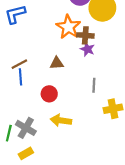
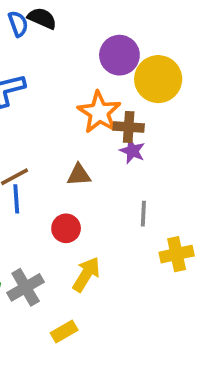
yellow arrow: (61, 120) -> (86, 274), turned 114
gray cross: (26, 128) -> (26, 287), turned 30
yellow rectangle: (26, 153) -> (64, 331), moved

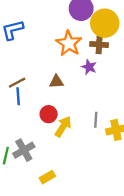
brown cross: (129, 127) -> (99, 45), moved
gray line: (143, 214) -> (96, 120), moved
yellow arrow: (86, 274) -> (63, 127), moved

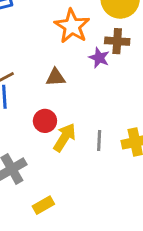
brown cross: (99, 45) -> (117, 41), moved
gray line: (96, 120) -> (99, 140), moved

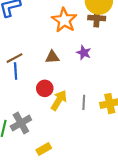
brown cross: (117, 41) -> (97, 18), moved
purple star: (99, 58) -> (84, 53), moved

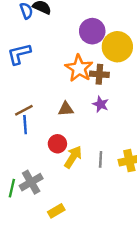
brown cross: (97, 18) -> (99, 74), moved

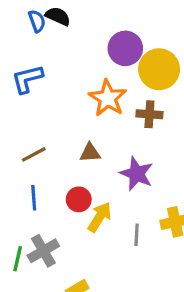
brown cross: (99, 74) -> (149, 114), moved
purple star: (101, 104) -> (137, 174), moved, size x1.5
blue line: (25, 125) -> (34, 198), moved
gray line: (101, 159) -> (137, 235), moved

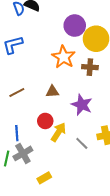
blue line: (34, 198) -> (17, 133), moved
gray line: (137, 235) -> (82, 143), turned -48

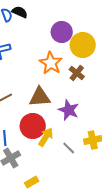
brown cross: (90, 67) -> (77, 73), turned 35
brown triangle: (52, 92) -> (40, 97), size x1.6
red circle: (45, 121) -> (33, 126), size x1.6

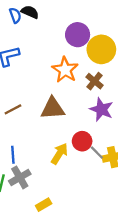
purple star: (69, 110) -> (101, 109), moved
red circle: (33, 126) -> (82, 141), moved, size x0.7
gray line: (69, 148) -> (97, 153), moved

